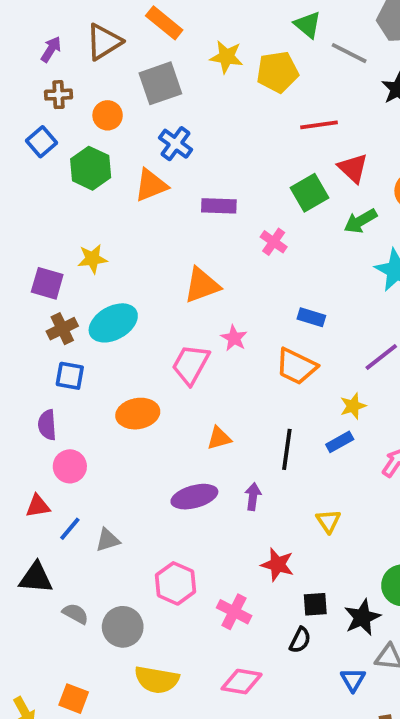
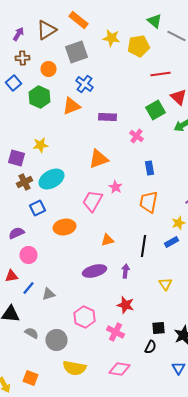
blue rectangle: (311, 317) -> (150, 168), moved, turned 64
orange trapezoid: (296, 366) -> (148, 202), turned 75
blue square: (70, 376) -> (38, 208), moved, turned -35
purple semicircle: (47, 425) -> (16, 233), turned 70
red star: (277, 565) -> (126, 305), moved

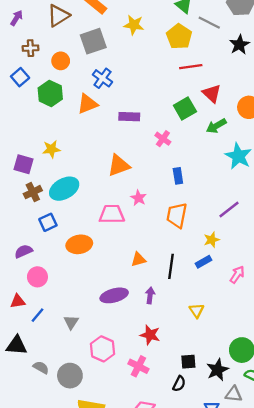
purple arrow: (18, 34) -> (17, 18), moved
yellow pentagon: (138, 46) -> (179, 36), moved, turned -30
pink trapezoid: (92, 201) -> (112, 214), turned 60
orange triangle: (108, 240) -> (138, 259), moved
gray triangle: (48, 294) -> (71, 322), moved, turned -40

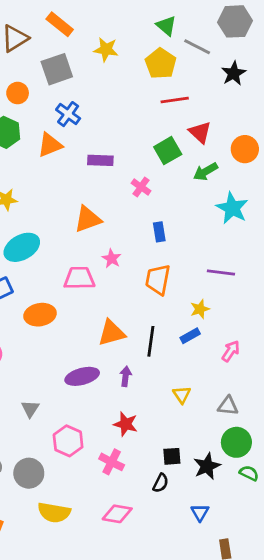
purple line: (229, 210) -> (221, 273), turned 45
orange triangle: (138, 259) -> (112, 333), size x1.5
gray triangle: (234, 394) -> (228, 406), moved

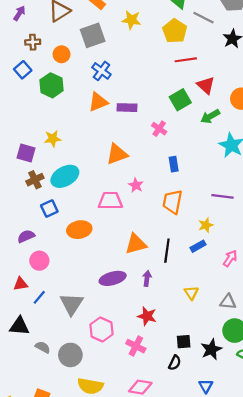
orange triangle: (50, 145) -> (98, 102), moved
gray triangle: (30, 409) -> (72, 304), size x1.6

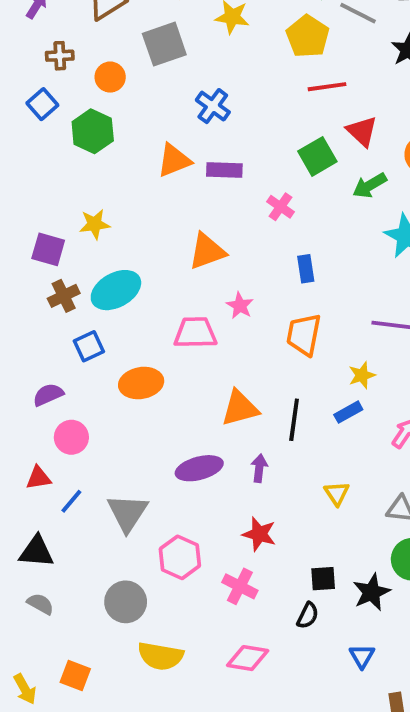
blue cross: (101, 71) -> (213, 106), moved
gray semicircle: (43, 347) -> (40, 604), moved

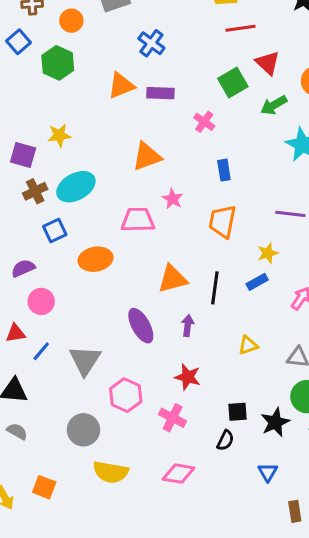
purple ellipse: (199, 468) -> (141, 326), turned 76
yellow triangle: (337, 493) -> (248, 345), turned 45

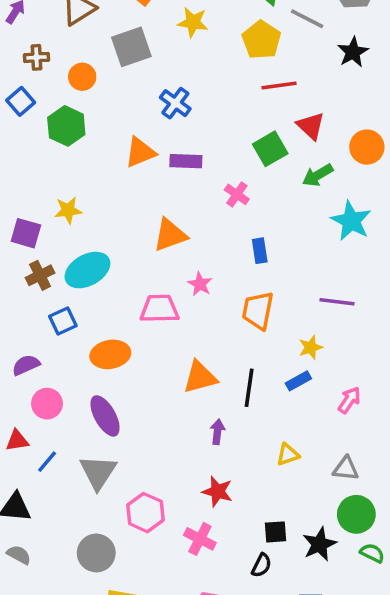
purple ellipse: (141, 326) -> (105, 416), moved

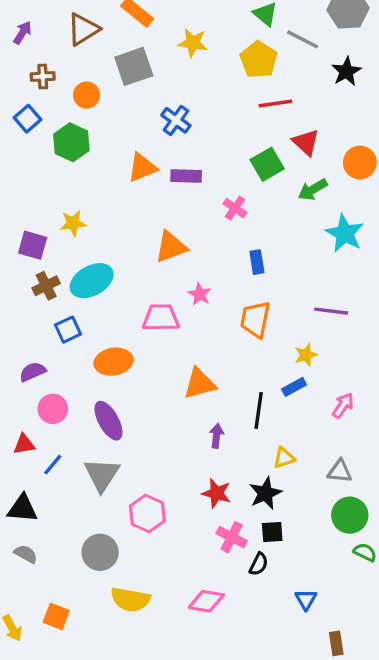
black line: (249, 388) -> (259, 411), moved
pink cross: (200, 539) -> (232, 537), moved
black star: (319, 544) -> (265, 493), moved

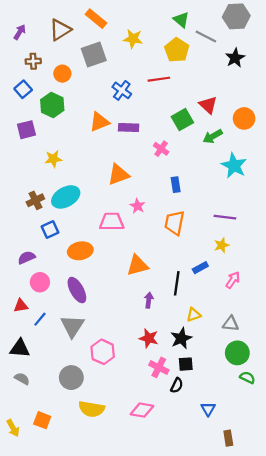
red line: (276, 104) -> (159, 79), moved
purple square: (33, 245) -> (26, 130), moved, turned -30
yellow star: (306, 355) -> (222, 245), moved

